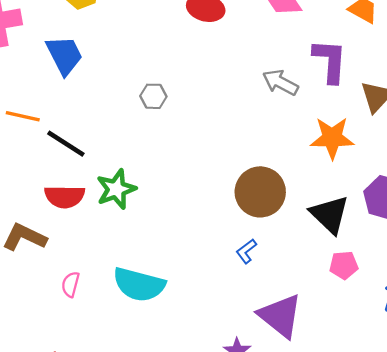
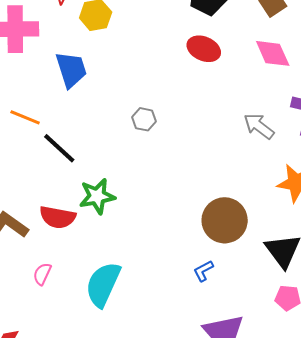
red semicircle: (65, 197) -> (58, 217), moved
cyan semicircle: (139, 285) -> (103, 284), turned 90

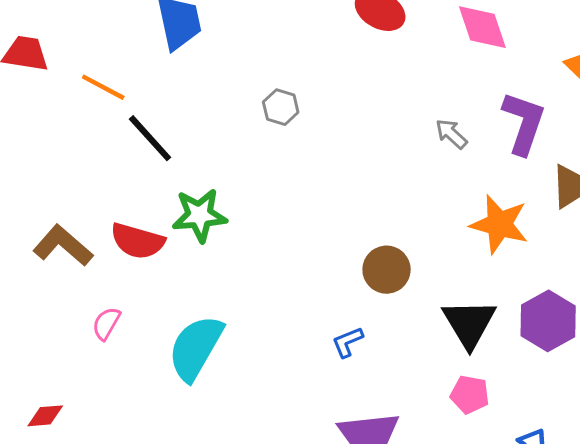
gray arrow: (259, 126) -> (451, 134), size x0.7
brown circle: (225, 220) -> (387, 270), size x0.7

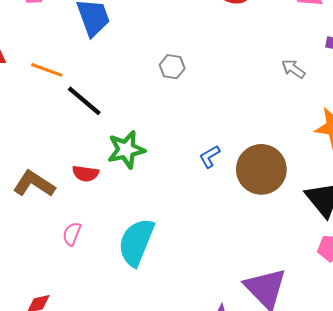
red semicircle: (137, 241) -> (86, 174), size x0.7
brown circle: (387, 270) -> (261, 169), size x1.5
blue L-shape: (348, 342) -> (210, 157), moved

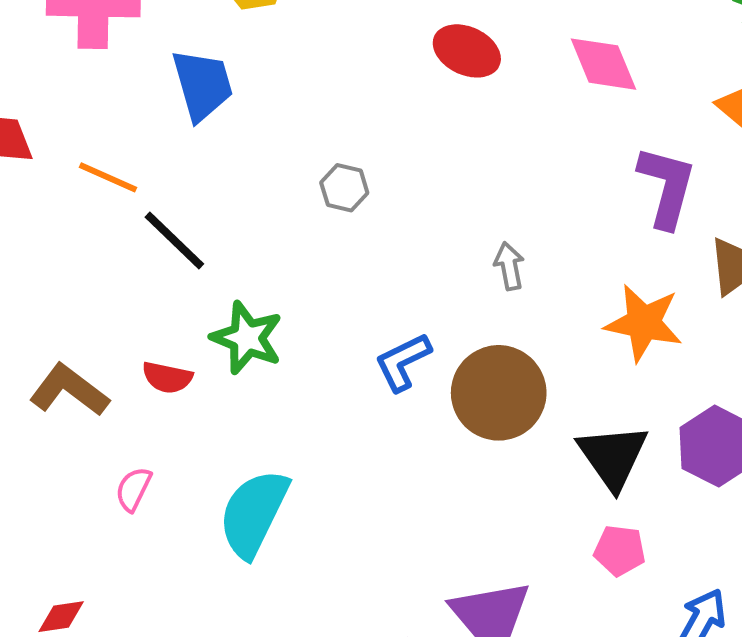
gray arrow: (293, 69) -> (509, 266), moved, turned 40
green star: (126, 150) -> (247, 338), turned 30
blue L-shape: (210, 157) -> (403, 362), size x1.4

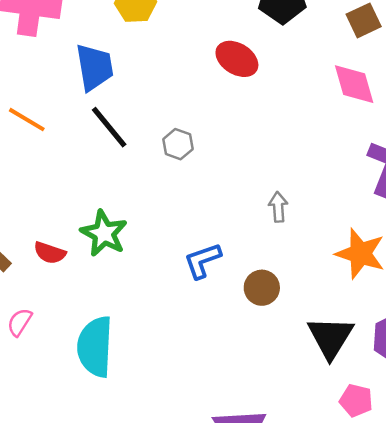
red ellipse: (467, 51) -> (237, 59), moved
black line: (174, 241) -> (109, 127), moved
brown circle: (499, 393) -> (262, 288), size x0.6
cyan semicircle: (254, 513) -> (95, 347), turned -30
pink pentagon: (620, 550) -> (356, 400), moved

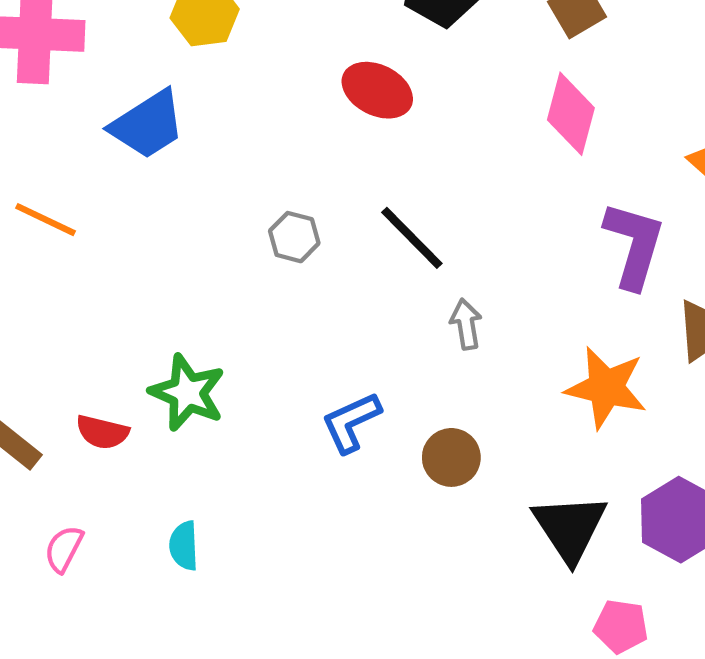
blue trapezoid: (95, 67) -> (148, 125), turned 72
pink diamond: (354, 84) -> (571, 114), turned 36
black line: (109, 127) -> (412, 238), moved
cyan semicircle: (95, 347) -> (184, 546), moved, size x0.5

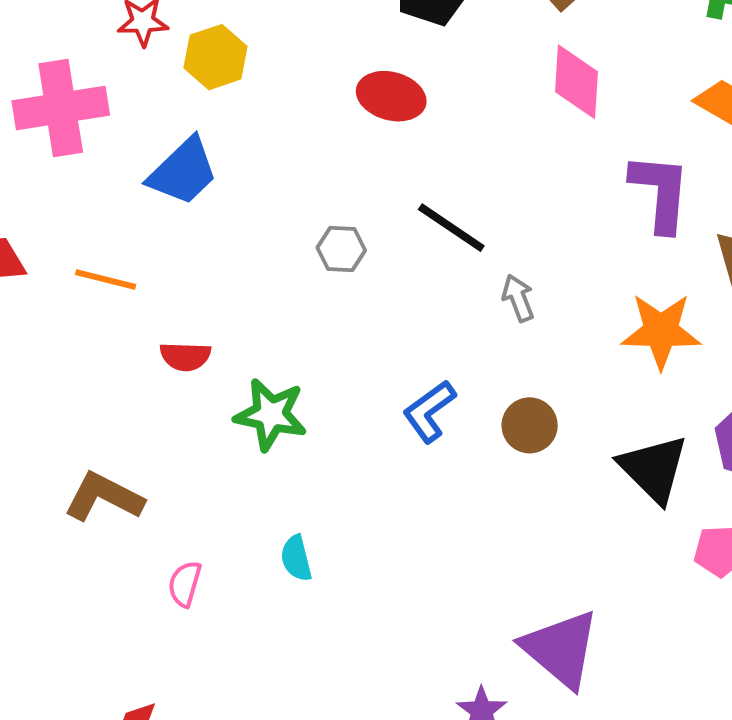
red semicircle: (102, 432) -> (185, 356), moved

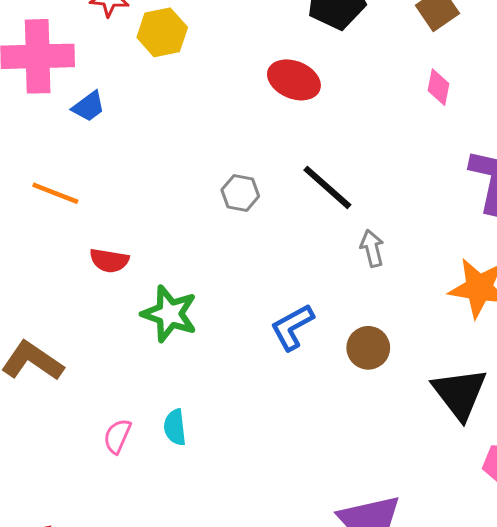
pink diamond: (577, 82) -> (438, 87), size x0.6
blue trapezoid: (183, 172) -> (89, 106), moved, size x0.6
pink semicircle: (185, 584) -> (117, 436), moved

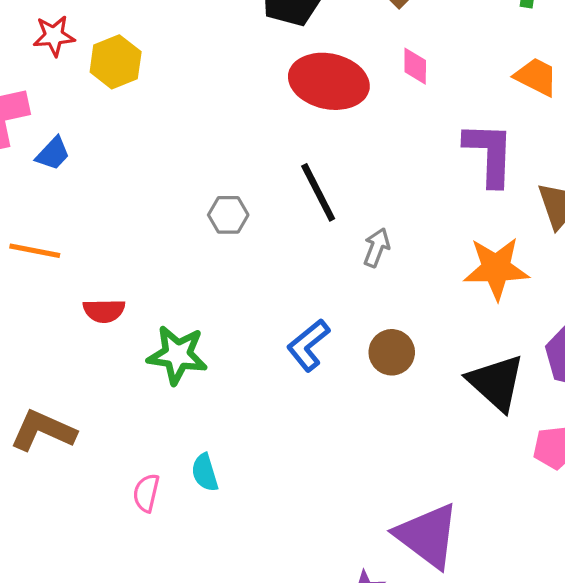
red ellipse: (294, 80) -> (329, 81), moved, size x1.4
black line: (327, 187) -> (318, 192), turned 32
gray arrow: (372, 248) -> (377, 248), turned 45

